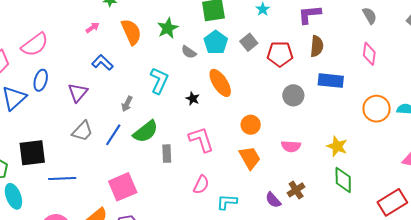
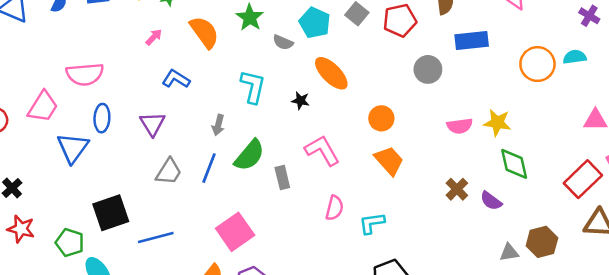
pink semicircle: (35, 45) -> (85, 74), turned 44
pink semicircle: (291, 146) -> (460, 126), moved
purple semicircle: (273, 200) -> (491, 201), moved

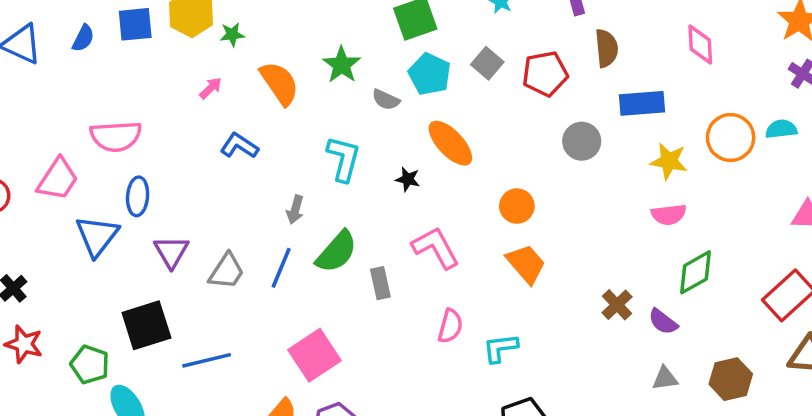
yellow star: (497, 123) -> (669, 161), moved
purple triangle: (152, 124) -> (171, 252), moved
pink semicircle: (460, 126) -> (669, 215), moved
green diamond: (514, 164) -> (696, 272), turned 72
gray triangle: (509, 252) -> (665, 378), moved

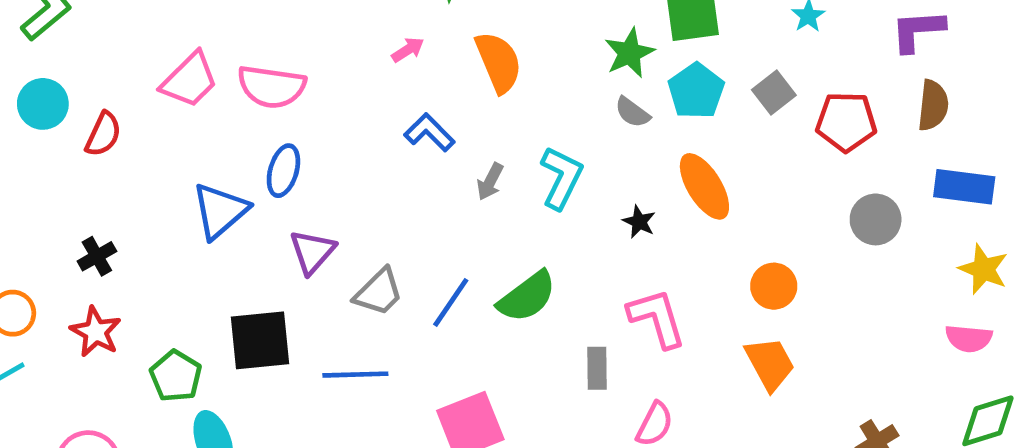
green star: (342, 65) -> (629, 53), moved
pink trapezoid: (58, 179) -> (190, 80), moved
gray arrow: (295, 210) -> (490, 182), moved
gray rectangle: (380, 283) -> (597, 368), moved
blue line: (207, 360) -> (355, 375), moved

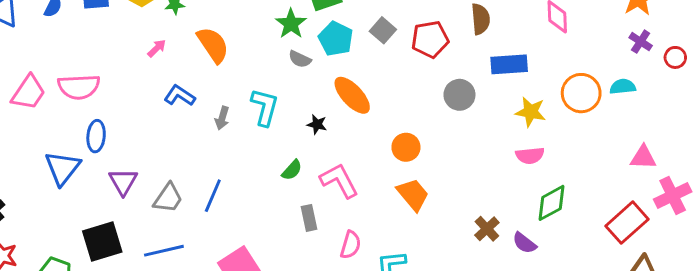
green semicircle: (527, 297) -> (292, 170), moved, size x0.6

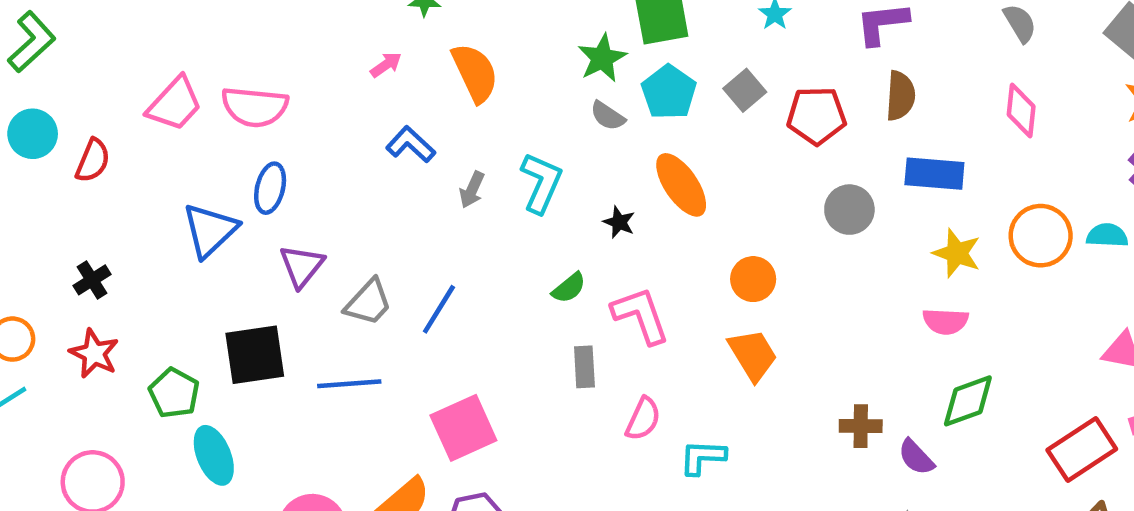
brown cross: (487, 229) -> (861, 426), turned 35

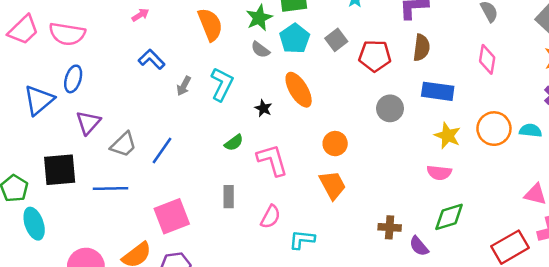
orange semicircle: (475, 73) -> (210, 25), moved
gray rectangle: (584, 367) -> (229, 197), moved

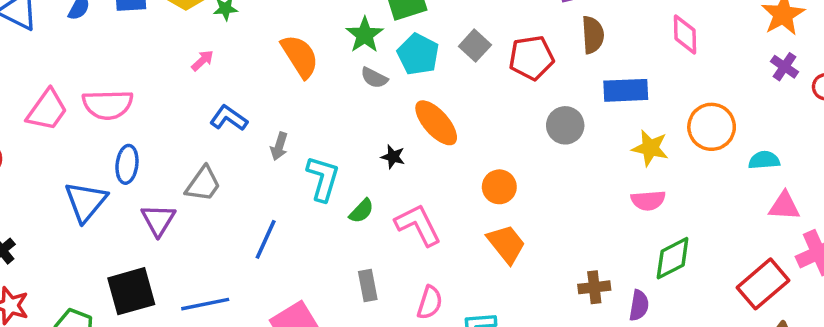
cyan L-shape: (222, 84) -> (323, 178), moved
cyan semicircle: (530, 130) -> (764, 160), moved
gray trapezoid: (123, 145) -> (203, 184), moved
purple semicircle: (419, 246) -> (639, 305), turned -120

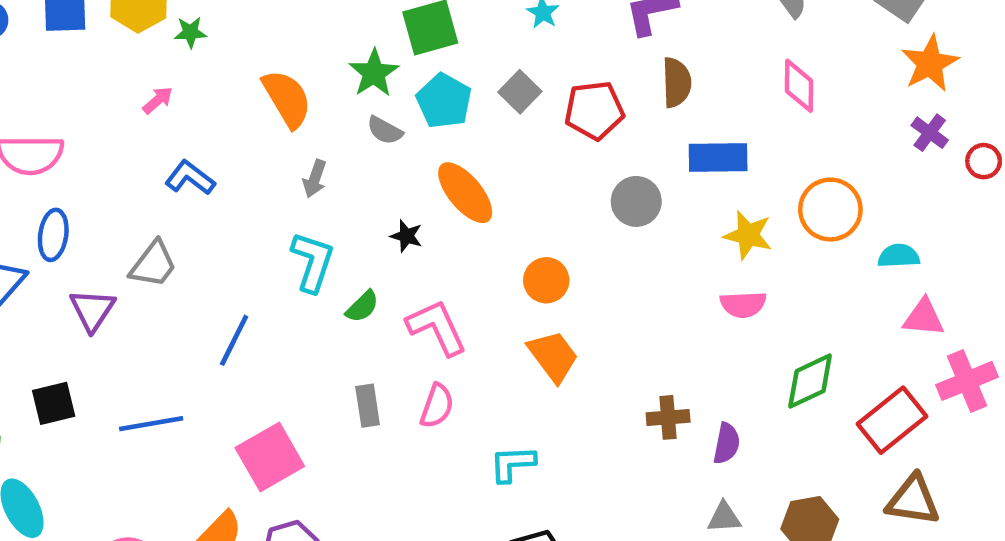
gray arrow: (279, 146) -> (315, 179), moved
green diamond: (673, 258) -> (810, 381), moved
black square: (131, 291) -> (54, 403), size x0.7
pink semicircle: (430, 303) -> (437, 406), moved

